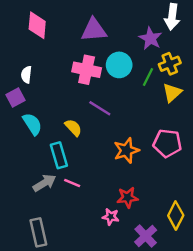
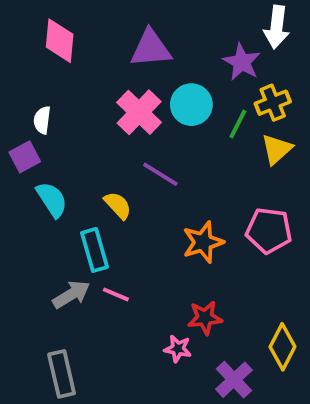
pink cross: (87, 70) -> (139, 112), turned 32

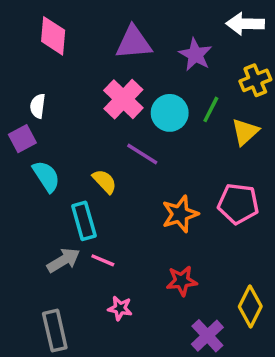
white arrow: (277, 27) -> (245, 24), turned 84
purple star: (242, 62) -> (195, 55), moved
yellow cross: (273, 103) -> (255, 80), moved
cyan circle: (191, 105) -> (170, 113), moved
pink star: (178, 349) -> (120, 308), moved

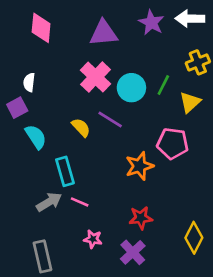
purple star: (195, 55) -> (151, 23), moved
yellow semicircle: (105, 181) -> (81, 128), moved
pink pentagon: (238, 204) -> (173, 143), moved
purple cross: (207, 336) -> (133, 252), moved

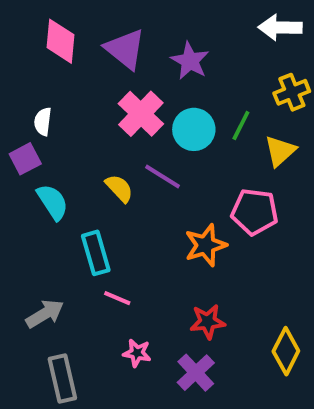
purple star: (151, 23) -> (190, 61), moved
purple triangle: (104, 33) -> (125, 49), moved, turned 44
gray arrow: (49, 202) -> (45, 314), moved

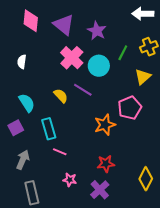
green line: (241, 126) -> (123, 53), moved
purple square: (25, 159) -> (16, 128), moved
pink pentagon: (255, 212) -> (130, 108), turned -30
gray arrow: (45, 314) -> (23, 160), turned -36

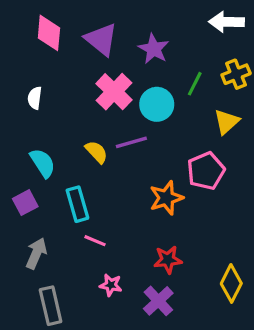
purple line: (83, 90) -> (131, 142), turned -48

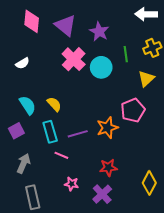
green line: (195, 84) -> (126, 54), turned -35
white semicircle: (35, 98) -> (22, 63), turned -128
purple line: (131, 142) -> (78, 134), moved
yellow semicircle: (97, 152) -> (54, 104), moved

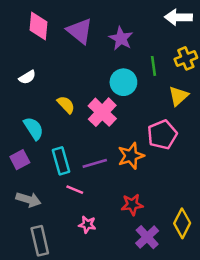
pink cross: (74, 59) -> (102, 112), moved
yellow semicircle: (54, 104) -> (66, 105), moved
gray arrow: (23, 163) -> (29, 200), turned 84
purple cross: (102, 194) -> (147, 237), moved

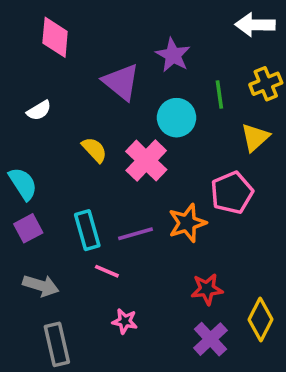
purple triangle: (80, 31) -> (121, 82), moved
cyan semicircle: (34, 128) -> (23, 184), moved
red star: (132, 205) -> (207, 289), moved

